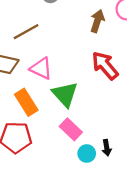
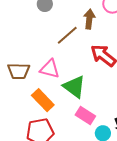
brown line: (26, 32) -> (67, 35), moved

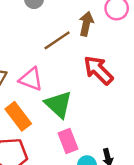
pink rectangle: (85, 115) -> (68, 141), turned 30

